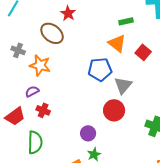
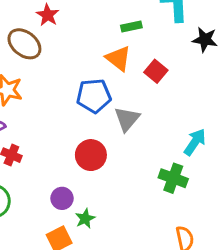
red circle: (114, 110) -> (91, 155), moved
purple circle: (88, 133) -> (62, 198), moved

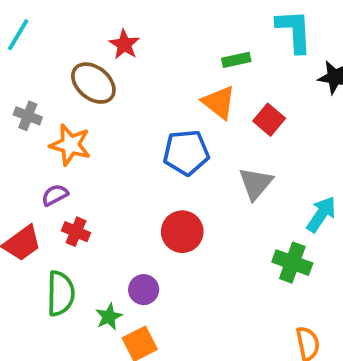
gray triangle: (127, 119) -> (256, 183), moved
green star: (85, 219) -> (109, 317), moved

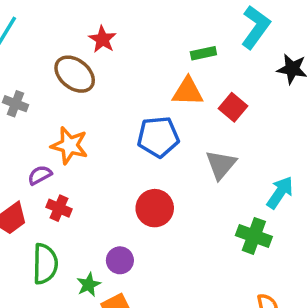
cyan L-shape: (294, 31) -> (256, 27), turned 39
orange triangle: (219, 102) -> (188, 92), turned -36
orange star: (70, 145) -> (69, 145), moved

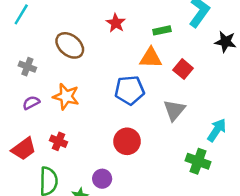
red star: (102, 39) -> (116, 23), moved
purple semicircle: (40, 175) -> (31, 103), moved

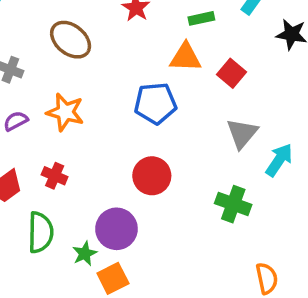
gray triangle: (174, 110) -> (242, 133), moved
green cross: (198, 161) -> (233, 204), moved
purple circle: (102, 179) -> (116, 229), size x1.5

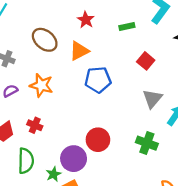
orange triangle: (185, 57) -> (79, 51), moved, turned -30
red circle: (152, 176) -> (98, 140), moved

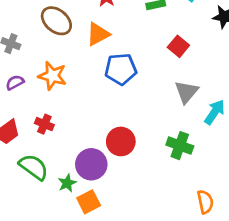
green semicircle: (26, 161) -> (34, 167), turned -55

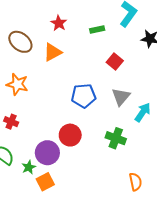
blue pentagon: (121, 69) -> (84, 96), moved

